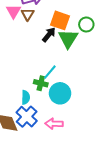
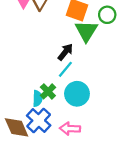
black arrow: (49, 35) -> (65, 52), moved
green cross: (41, 83) -> (48, 91), moved, turned 32

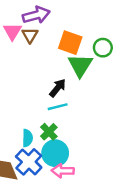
cyan line: (65, 69) -> (58, 107), turned 36
green cross: (48, 91) -> (49, 132), moved
cyan circle: (77, 94) -> (55, 153), moved

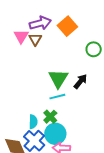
orange square: (70, 43) -> (67, 26), moved, turned 30
green triangle: (80, 65) -> (58, 78), moved
black arrow: (58, 88) -> (80, 81), moved

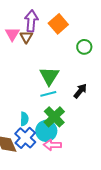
purple arrow: (40, 23) -> (31, 21), turned -70
black arrow: (80, 81) -> (80, 91), moved
green cross: (50, 117) -> (54, 117), moved, size x1.5

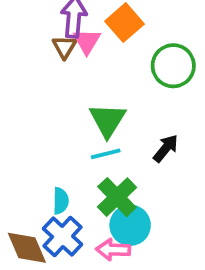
pink triangle: (12, 34) -> (87, 41), moved
green circle: (84, 47) -> (173, 66), size x1.5
cyan circle: (46, 131) -> (130, 225), moved

